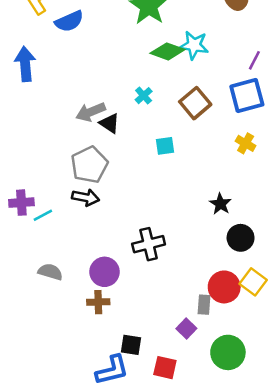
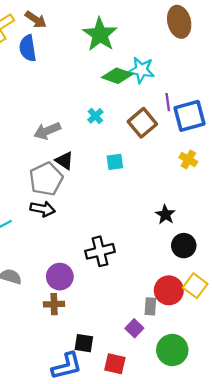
blue semicircle: (69, 21) -> (28, 48), turned 105
purple line: (254, 60) -> (168, 102), moved, turned -36
black triangle: (110, 123) -> (64, 161), moved

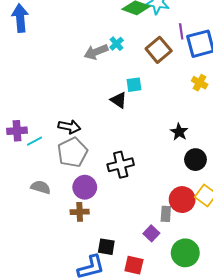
gray arrow: (47, 131) -> (96, 52), moved
black triangle: (64, 161) -> (119, 100), moved
gray pentagon: (46, 179) -> (72, 152), moved

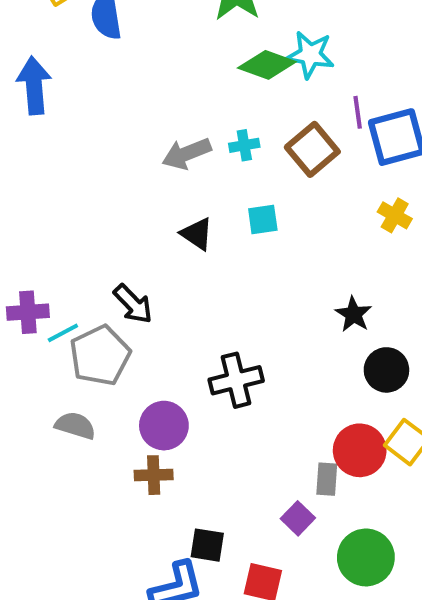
cyan cross: (117, 44) -> (244, 145), moved, turned 32
black triangle: (119, 100) -> (197, 234), moved
black arrow: (69, 127) -> (133, 304), turned 35
gray pentagon: (72, 152) -> (100, 356), moved

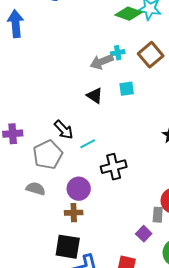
gray arrow: (187, 154) -> (102, 62), moved
cyan line: (63, 333) -> (88, 144), moved
black square: (207, 545) -> (68, 247), moved, size x1.5

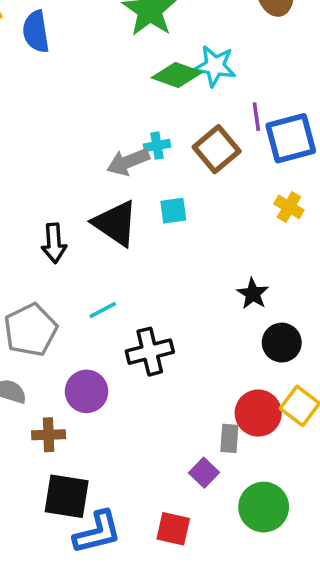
black triangle: (95, 96) -> (115, 223), size x1.6
black arrow: (64, 130) -> (54, 243), moved, turned 40
brown cross: (74, 213) -> (49, 435), moved

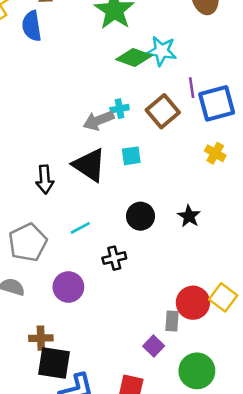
black circle: (282, 343) -> (141, 216), moved
black cross: (150, 352) -> (114, 258), size x0.7
brown cross: (49, 435) -> (41, 338), moved

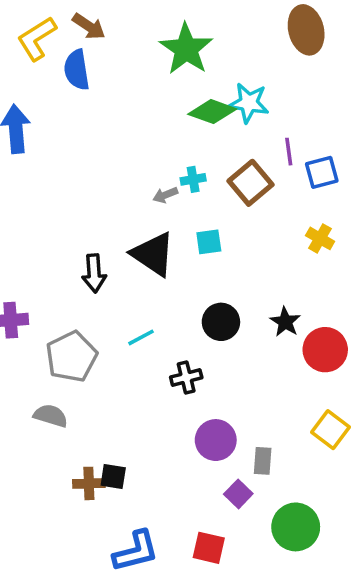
blue square: (217, 103) -> (322, 172), size x0.7
gray arrow: (99, 120) -> (165, 195), size x0.6
purple circle: (68, 287) -> (216, 440), moved
red circle: (193, 303) -> (325, 350), moved
black square: (54, 363) -> (113, 477), moved, size x0.6

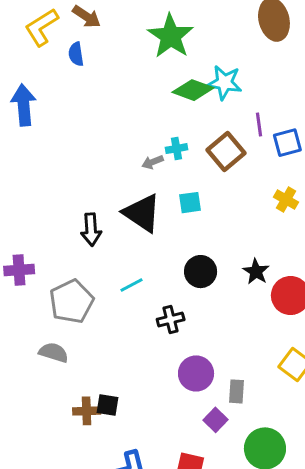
blue semicircle: (77, 70) -> (76, 54), size x0.7

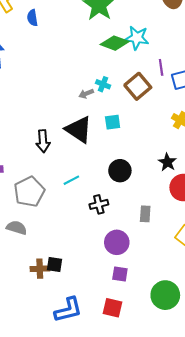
cyan cross: (177, 149) -> (103, 84), turned 32
black star: (256, 272) -> (167, 162), moved
gray rectangle: (236, 391) -> (145, 214), moved
purple square: (216, 420) -> (120, 274), moved, turned -35

